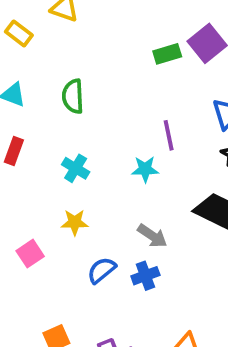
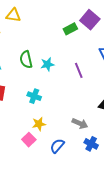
cyan star: (145, 169) -> (47, 64), moved
pink square: (30, 254) -> (29, 140), moved
blue cross: (145, 276) -> (91, 144), moved, turned -32

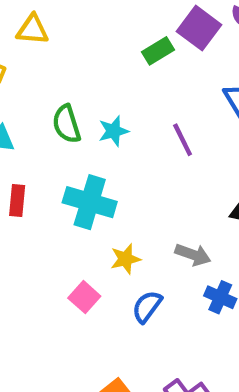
cyan cross: (34, 96) -> (90, 202), size x1.6
yellow star: (39, 124) -> (125, 259), moved

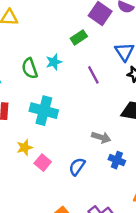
green rectangle: (158, 51) -> (79, 37), moved
cyan star: (113, 131) -> (54, 62), moved
yellow star: (125, 259) -> (25, 147), moved

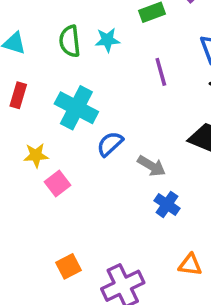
blue semicircle: (77, 167) -> (110, 144), moved

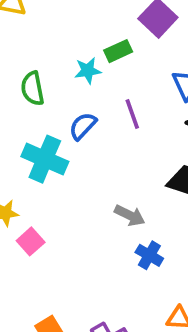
cyan star: (107, 40) -> (88, 71), moved
blue semicircle: (110, 144) -> (83, 126), moved

